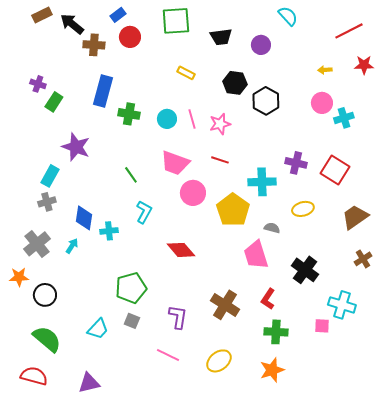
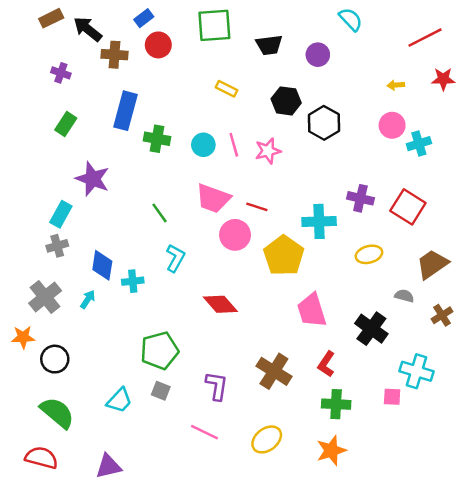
purple cross: (38, 84) -> (61, 73), moved
red line: (220, 160) -> (257, 207), moved
gray semicircle: (272, 228) -> (404, 296), moved

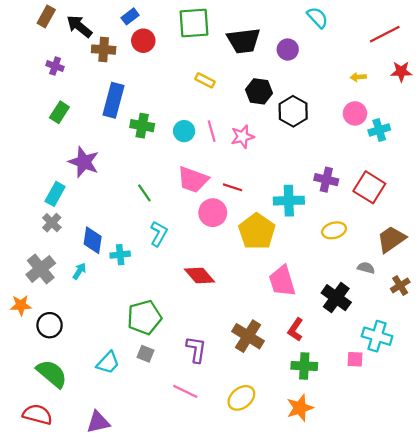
brown rectangle: (51, 18) -> (46, 16), turned -35
black trapezoid: (269, 45) -> (244, 41), size x1.4
gray cross: (57, 246) -> (52, 223), turned -30

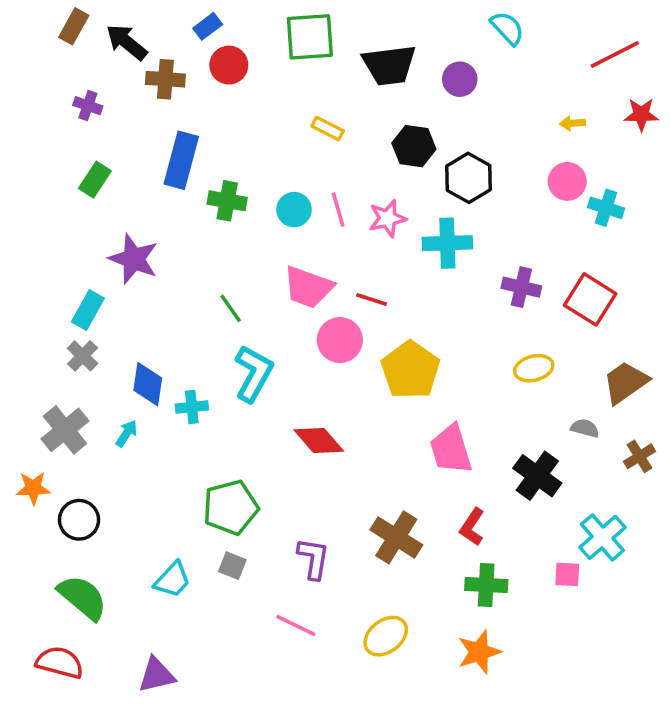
cyan cross: (379, 130) -> (606, 208), turned 35
cyan cross: (289, 201) -> (447, 243), moved
cyan L-shape: (159, 234) -> (254, 374), size x1.4
cyan cross: (377, 336) -> (602, 537), turned 32

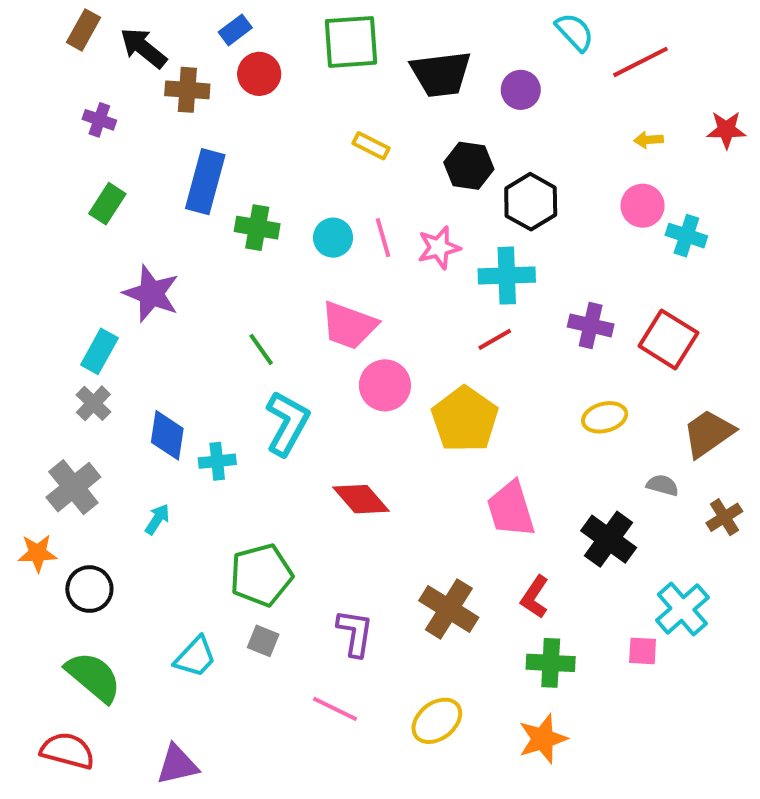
red line: (615, 54) -> (641, 62), moved
red line: (372, 299) -> (495, 339), moved, turned -48
cyan arrow: (127, 433) -> (157, 519), moved

